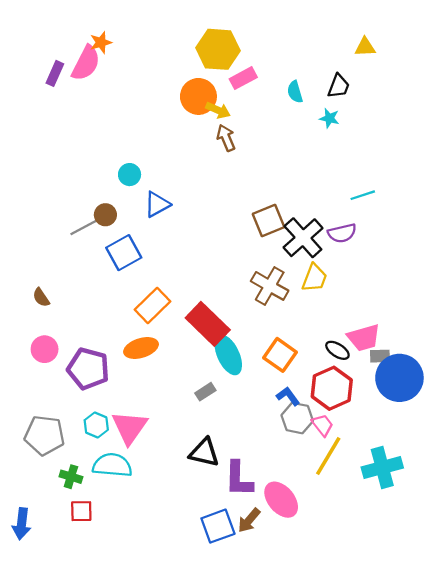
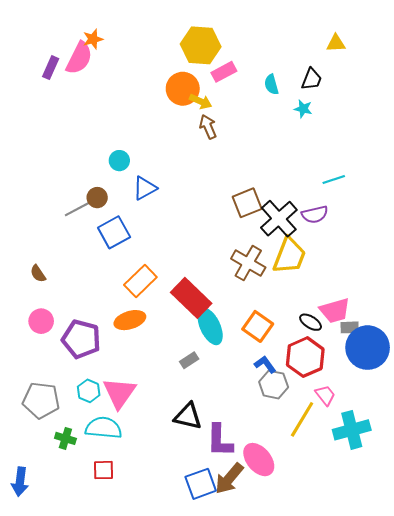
yellow trapezoid: (314, 278) -> (289, 256), size x1.4
pink trapezoid: (323, 425) -> (325, 395), moved
red square: (81, 511) -> (103, 470), moved
brown arrow: (249, 520) -> (229, 479), size x1.4

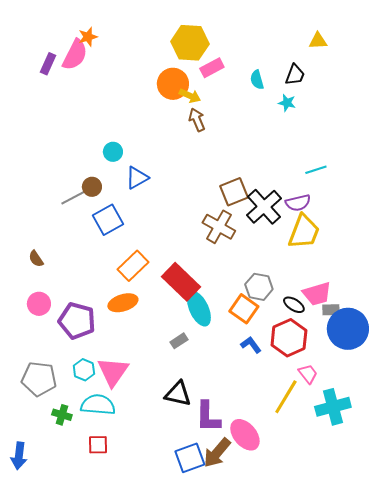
yellow trapezoid: (289, 256) -> (304, 232), moved
brown cross: (248, 263) -> (219, 227), moved
gray hexagon: (274, 385) -> (259, 287), moved

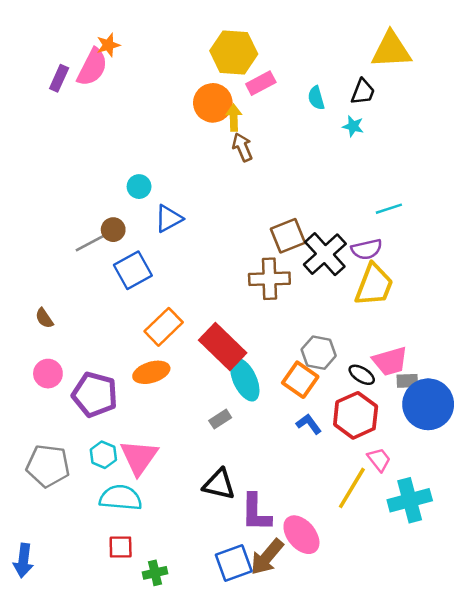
yellow triangle: (318, 41) -> (391, 50), size x1.8
yellow arrow: (190, 96) -> (234, 118), turned -115
brown cross: (219, 227) -> (269, 279), turned -32
green cross: (62, 415) -> (155, 573), moved, turned -30

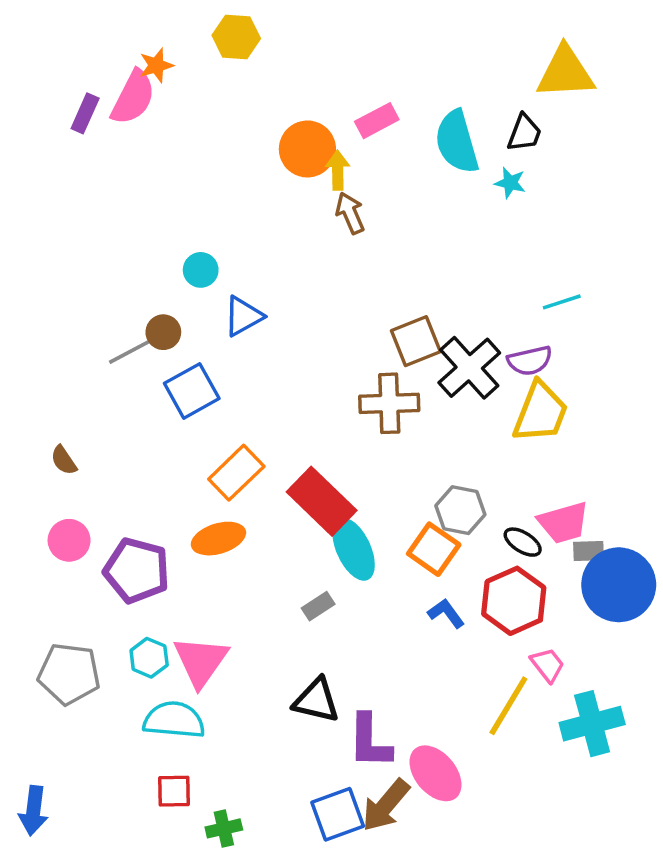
yellow hexagon: (234, 52) -> (236, 37), moved, size x0.7
cyan semicircle: (316, 98) -> (457, 142), size x1.8

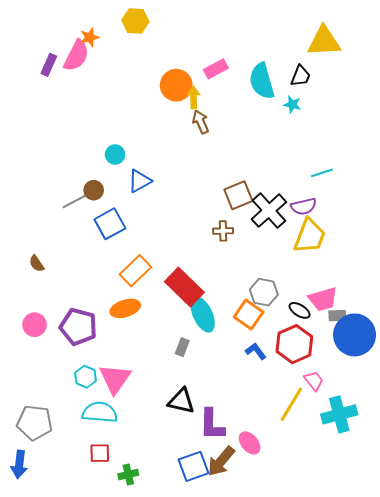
brown cross: (389, 403) -> (223, 231), size x0.6
pink circle: (69, 540) -> (35, 325), moved
gray rectangle: (318, 606) -> (182, 347), turned -36
gray pentagon: (69, 674) -> (35, 423), moved
pink ellipse: (435, 773) -> (250, 443), size x0.7

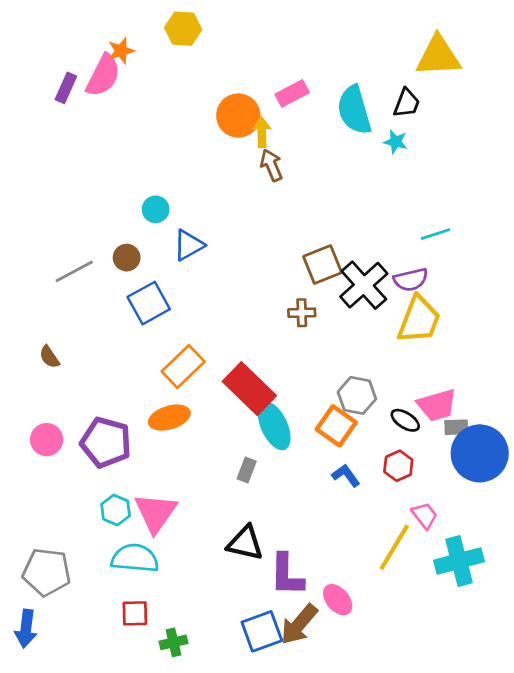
gray line: (76, 200) -> (74, 271), moved
red hexagon: (294, 344) -> (398, 466), size x0.6

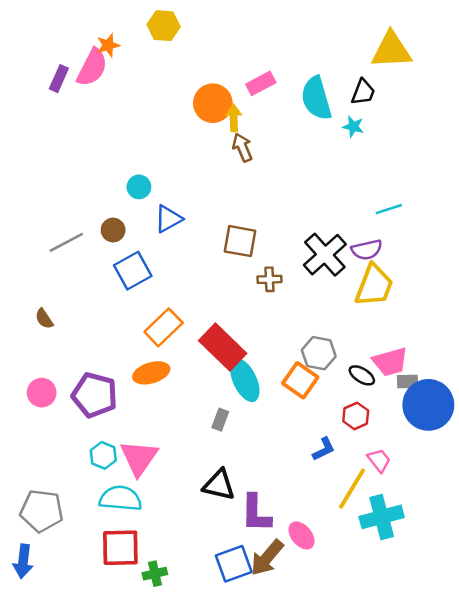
brown square: (322, 264) -> (240, 241), moved, turned 32
blue L-shape: (346, 475) -> (324, 449), moved, turned 100
cyan cross: (459, 561) -> (382, 517), moved
red square: (135, 613) -> (120, 548), size x1.6

